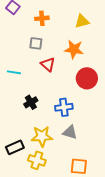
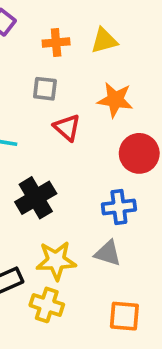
yellow triangle: (82, 21) -> (104, 41), moved
black cross: (31, 102) -> (36, 198), size x1.5
blue cross: (64, 107) -> (119, 207), moved

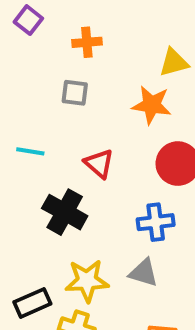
yellow triangle: (104, 41) -> (174, 62), moved
red triangle: (67, 128) -> (99, 164), moved
black cross: (36, 198) -> (65, 212), turned -30

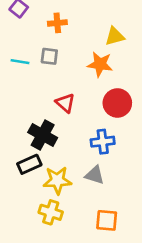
cyan line: (30, 151) -> (20, 62), moved
black rectangle: (32, 303) -> (29, 164), moved

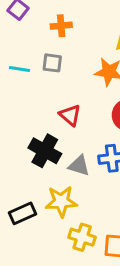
black rectangle: (29, 164) -> (22, 213), moved
gray triangle: (95, 175) -> (79, 166), moved
yellow cross: (51, 212) -> (82, 237), moved

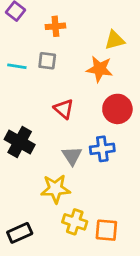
black cross: (45, 151) -> (20, 142), moved
gray triangle: (79, 166) -> (72, 156), turned 40
black rectangle: (22, 213) -> (20, 233), moved

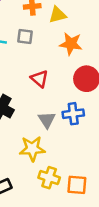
yellow triangle: (115, 40) -> (58, 15), moved

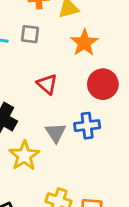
orange star: (71, 44) -> (84, 43), turned 30
yellow star: (32, 149) -> (24, 156), moved, turned -30

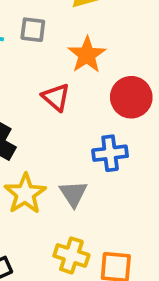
orange star: (84, 43) -> (87, 55), moved
gray triangle: (56, 133) -> (73, 194), moved

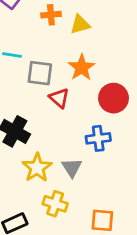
gray square: (33, 30) -> (40, 73), moved, size x1.4
yellow cross: (71, 255) -> (55, 204), moved

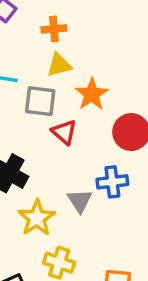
yellow triangle: (80, 24) -> (59, 65), moved
gray triangle: (72, 168) -> (80, 201), moved

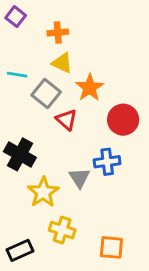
yellow triangle: (59, 65) -> (62, 63), turned 40
gray square: (40, 101) -> (46, 94), turned 32

